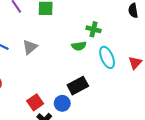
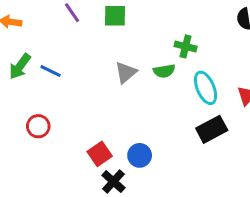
gray triangle: (30, 47) -> (126, 73), moved
black rectangle: (78, 86) -> (212, 129), moved

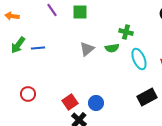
blue line: (51, 71) -> (38, 48), turned -32
red circle: (38, 126) -> (28, 94), moved
black rectangle: (212, 129) -> (147, 97), moved

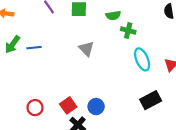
green semicircle: (112, 48) -> (113, 16), moved
gray triangle: (87, 49) -> (86, 49), turned -35
red circle: (28, 94) -> (35, 108), moved

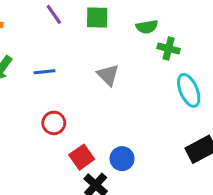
blue line: (34, 48) -> (44, 72), moved
red circle: (35, 108) -> (54, 123), moved

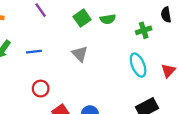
green square: (97, 17) -> (82, 18), moved, turned -36
green cross: (169, 49) -> (144, 30), moved, turned -32

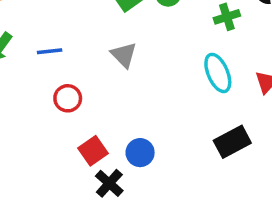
red circle: (41, 89) -> (68, 98), moved

